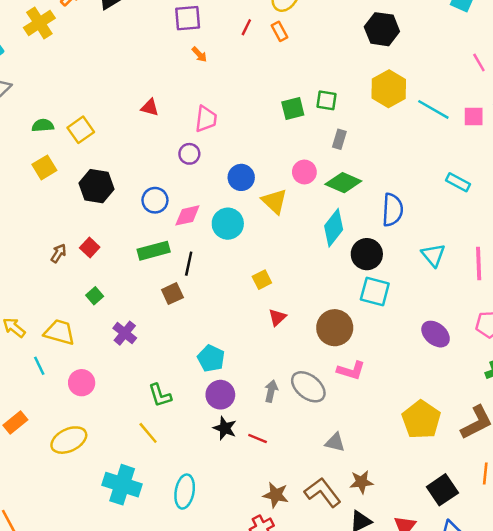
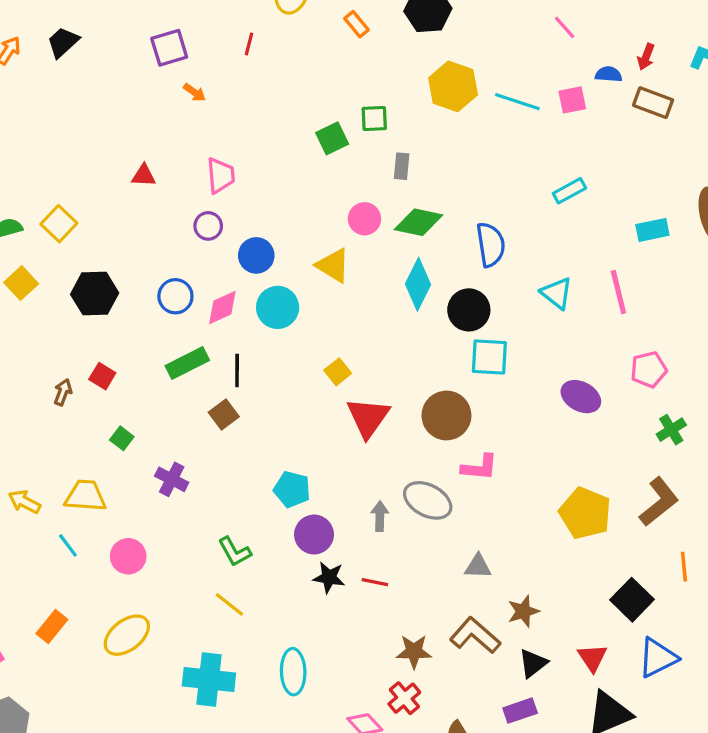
orange rectangle: (279, 31) -> (356, 24), moved
blue circle: (241, 177) -> (256, 255), moved
cyan rectangle: (458, 182) -> (569, 191), turned -45
red triangle: (277, 317) -> (368, 417), size x1.8

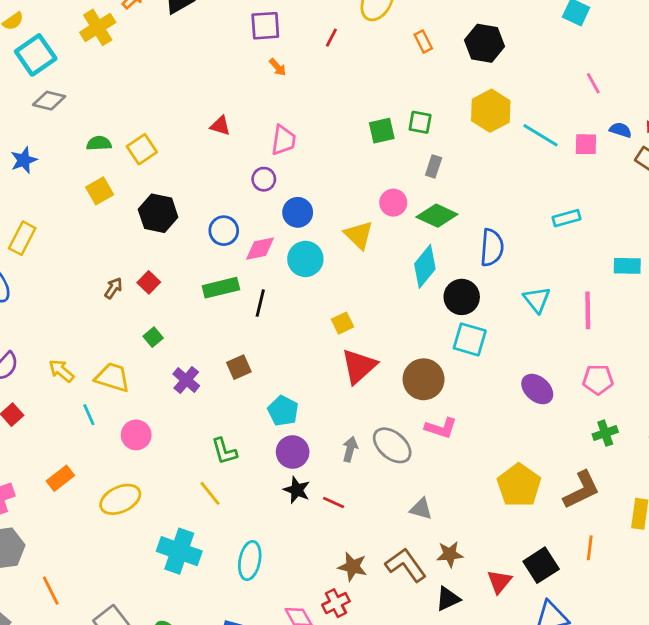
brown square: (224, 414) -> (239, 367), moved
red triangle: (592, 658) -> (499, 582), moved

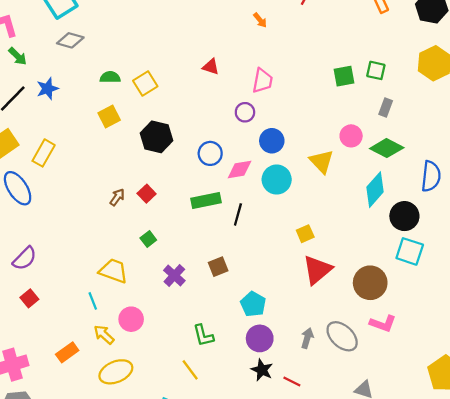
yellow arrow: (61, 371) -> (104, 335), moved

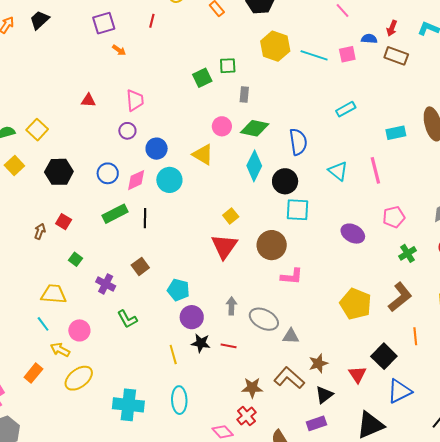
yellow square: (305, 234) -> (231, 216), moved
green L-shape: (203, 335) -> (127, 319), moved
gray ellipse: (342, 336) -> (264, 319), moved
yellow line: (190, 370) -> (173, 354), moved, turned 36

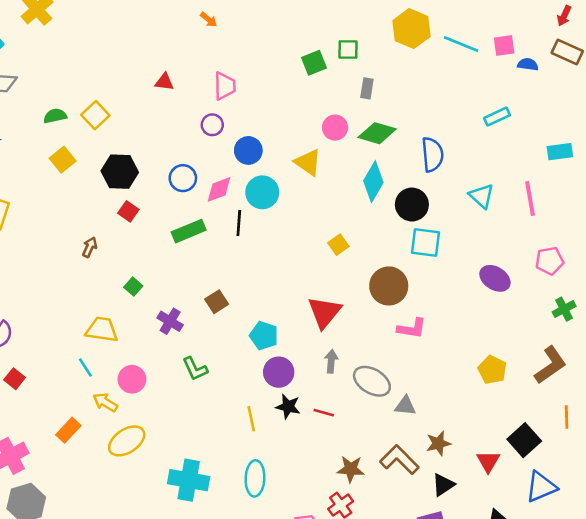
blue semicircle: (369, 39) -> (528, 64), moved
black line: (145, 218) -> (239, 223), moved
red square: (64, 222) -> (128, 211), moved
red triangle: (224, 246) -> (324, 312), moved
yellow pentagon: (356, 304) -> (492, 370), size x0.7

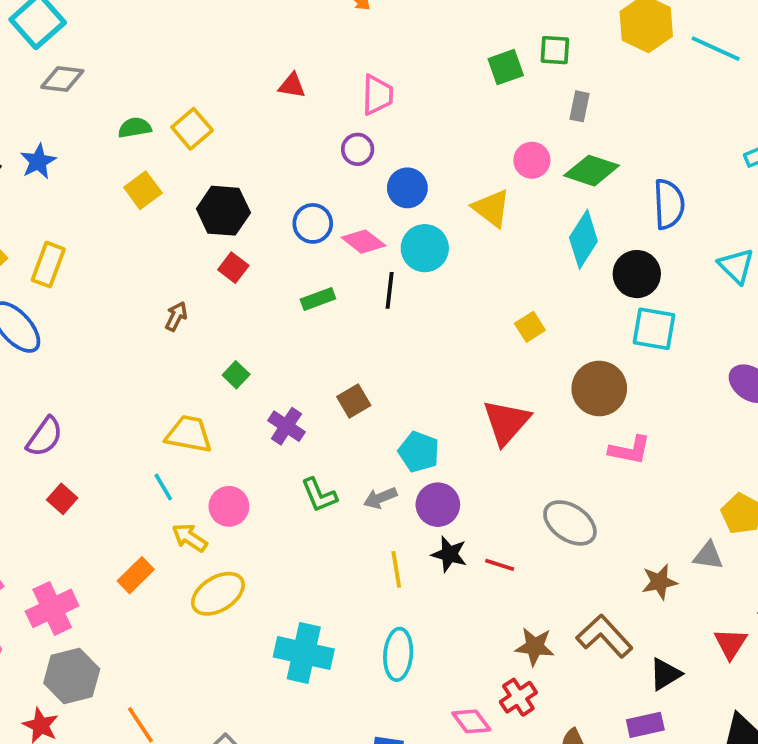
pink diamond: (219, 189) -> (363, 242), turned 56
green rectangle: (189, 231) -> (318, 299), size x0.7
gray arrow: (331, 361) -> (380, 498), moved, turned -120
gray triangle: (405, 406) -> (708, 556), moved
brown star: (438, 443) -> (659, 582), moved

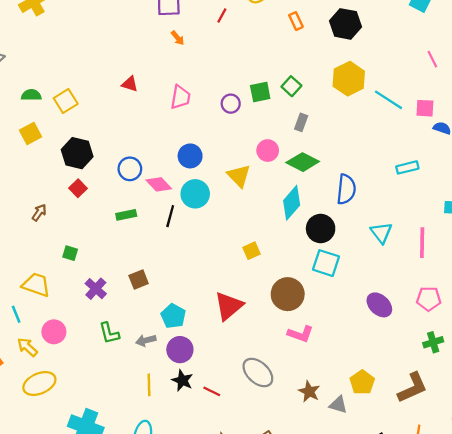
green square: (555, 50) -> (291, 86), turned 30
purple circle: (358, 149) -> (231, 104), moved
green square: (236, 375) -> (70, 253), turned -35
brown star: (659, 582) -> (309, 391), moved, turned 30

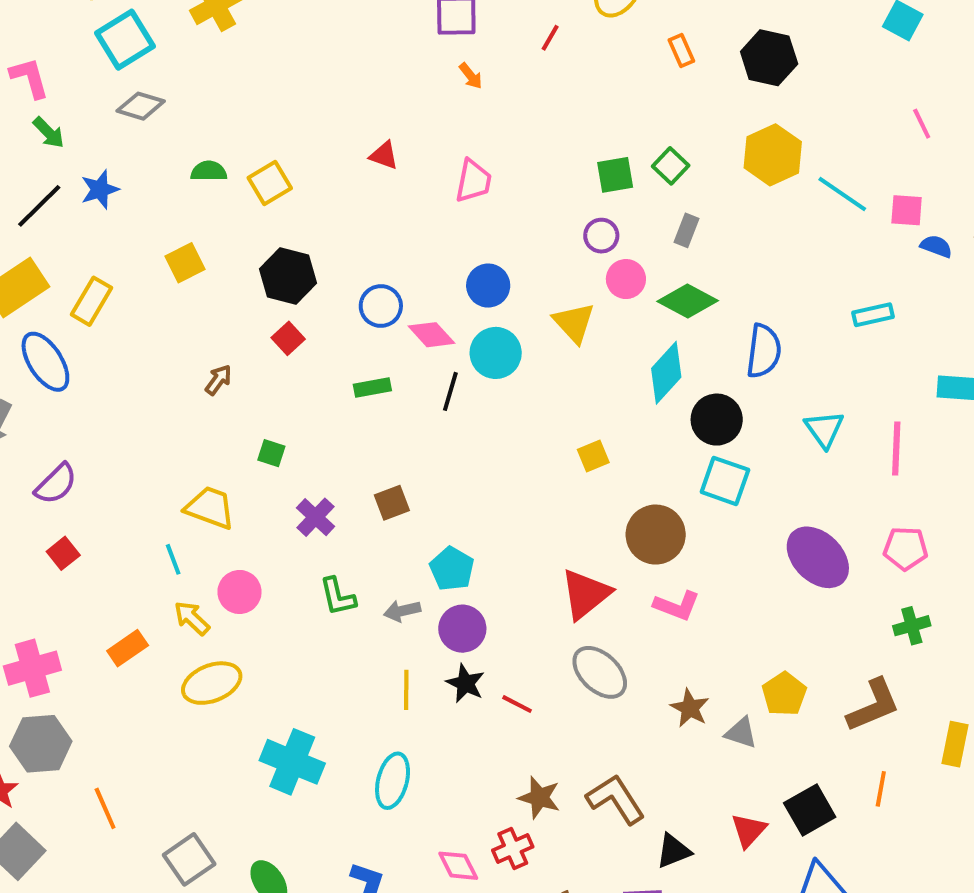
purple circle: (231, 104) -> (601, 236), moved
yellow square: (31, 134) -> (185, 263), moved
purple ellipse: (379, 305) -> (818, 557), size x1.4
red triangle: (229, 306) -> (586, 594), moved

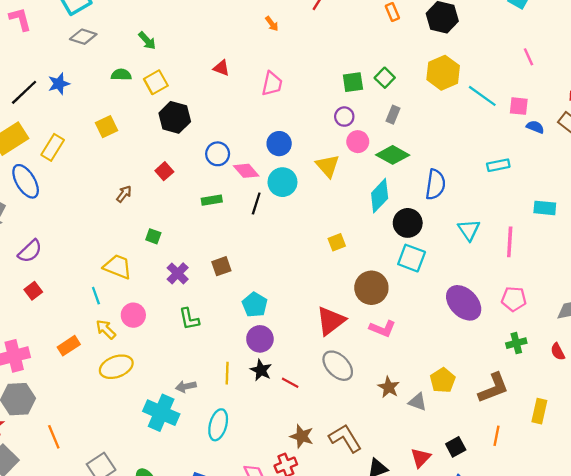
green arrow: (49, 133) -> (147, 41), moved
black hexagon: (288, 276) -> (175, 117), moved
gray arrow: (402, 611) -> (186, 386), moved
black square: (810, 810) -> (456, 447), size x0.7

